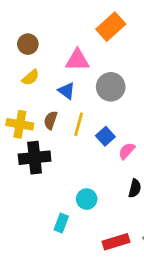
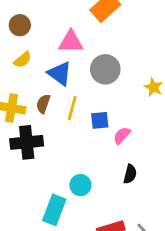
blue triangle: (67, 91) -> (60, 73), size x1.4
blue square: (105, 136) -> (100, 120), turned 36
cyan rectangle: (61, 223) -> (54, 210), size x1.5

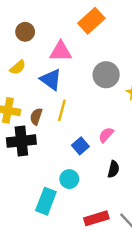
brown circle: (20, 25) -> (25, 32), moved
gray circle: (105, 69) -> (106, 75), moved
brown semicircle: (43, 104) -> (36, 116), moved
blue square: (100, 120) -> (80, 146), moved, turned -35

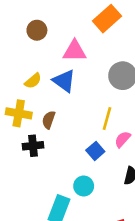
yellow semicircle: (18, 67) -> (33, 81), moved
yellow line: (62, 110) -> (107, 119), moved
black cross: (21, 141) -> (33, 146), size x0.7

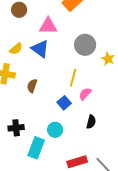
brown semicircle: (49, 120) -> (32, 86), moved
black cross: (33, 146) -> (16, 128), moved

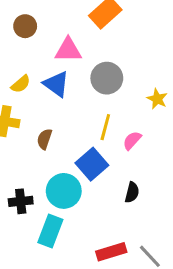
gray circle: (85, 45) -> (107, 78), moved
pink semicircle: (85, 94) -> (132, 140), moved
blue square: (64, 103) -> (92, 164), size x1.5
cyan circle: (55, 130) -> (64, 191), moved, size x1.5

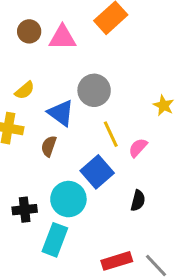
pink triangle: (68, 50) -> (62, 37), moved
gray circle: (107, 78) -> (94, 90), moved
blue triangle: (56, 84) -> (61, 113), moved
yellow line: (105, 127) -> (111, 134), turned -40

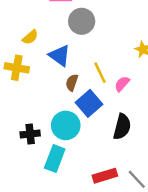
gray circle: (94, 90) -> (82, 21), moved
brown semicircle: (49, 146) -> (72, 83), moved
black semicircle: (138, 201) -> (122, 127), size x1.5

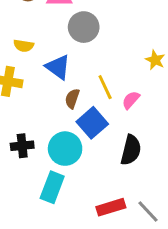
yellow semicircle: (30, 37) -> (24, 46), turned 49
black cross: (30, 134) -> (22, 146), moved

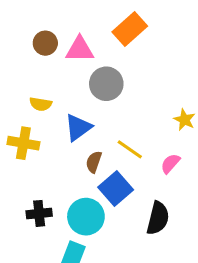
blue triangle: (58, 67) -> (78, 128), turned 48
yellow line: (105, 87) -> (130, 149), turned -30
pink semicircle: (131, 100) -> (170, 163), moved

